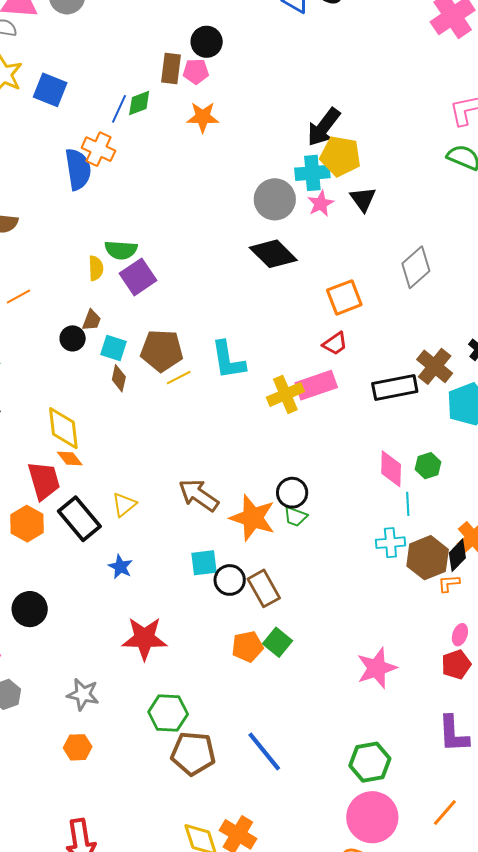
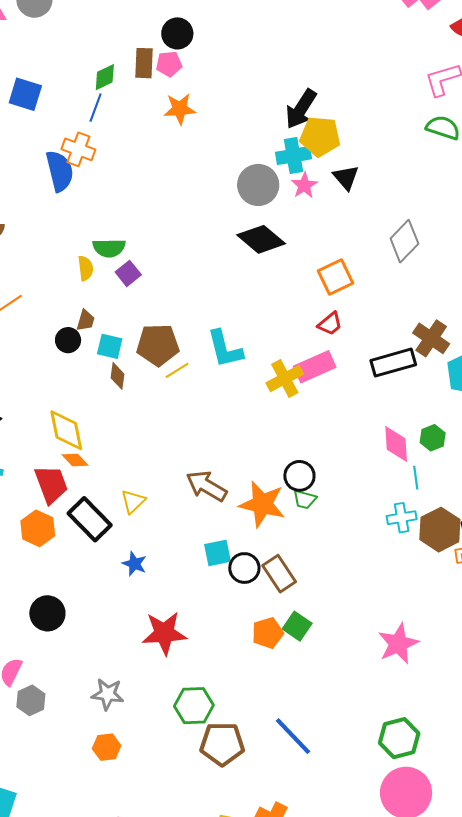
green diamond: (139, 103) -> (105, 77), moved
purple square: (138, 277) -> (128, 273), size x0.7

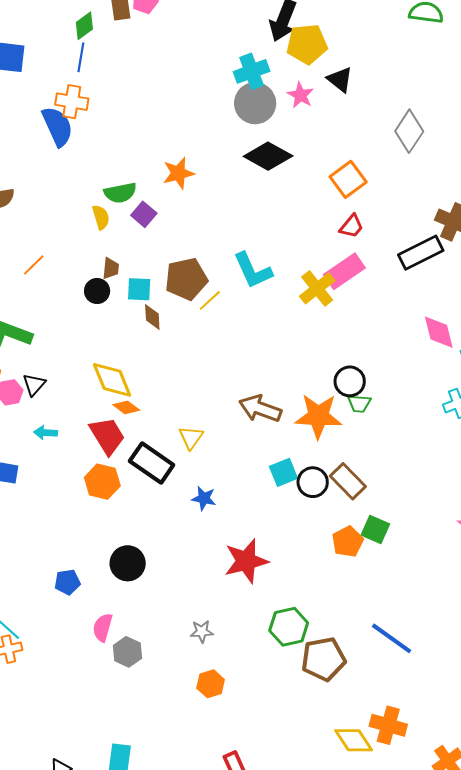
orange star: (180, 109) -> (178, 173), moved
cyan cross: (293, 156) -> (252, 71), moved
gray star: (108, 694) -> (202, 631), size x0.7

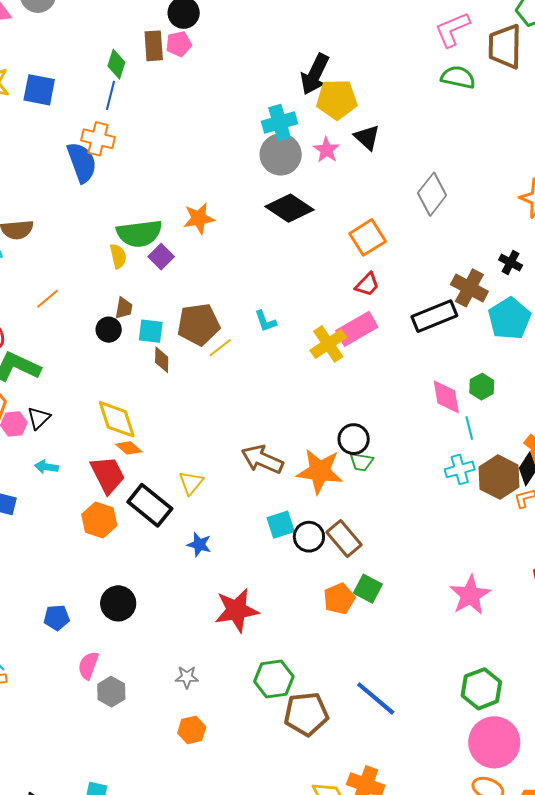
green diamond: (84, 26) -> (116, 64), turned -40
green semicircle: (120, 193) -> (139, 233), size x1.4
cyan L-shape: (253, 271) -> (265, 321), size x0.6

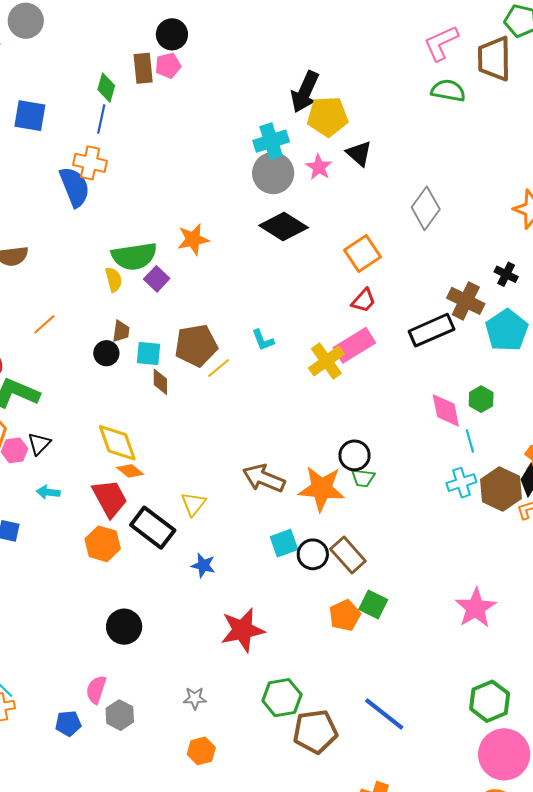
blue pentagon: (57, 618) -> (68, 723), moved

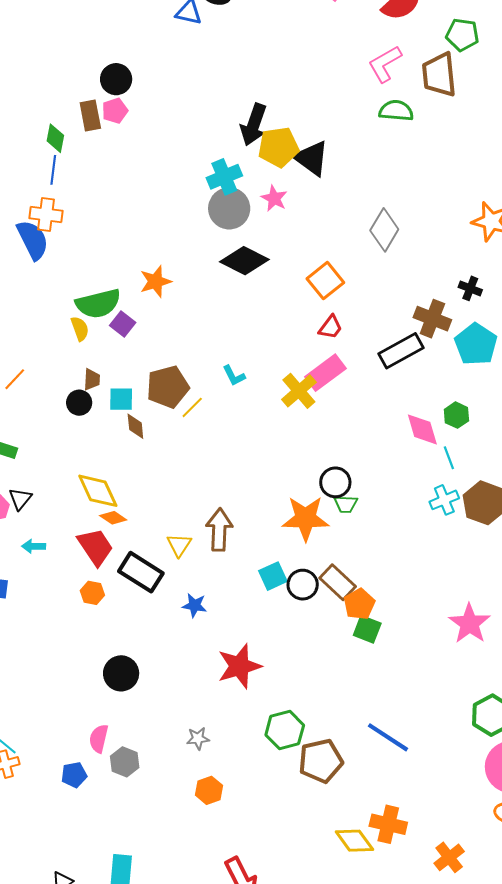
black triangle: (359, 153) -> (311, 158), moved, size x1.4
brown arrow: (264, 478) -> (219, 530), moved, turned 75
orange hexagon: (103, 544) -> (92, 593), size x0.7
orange pentagon: (345, 615) -> (359, 604), moved

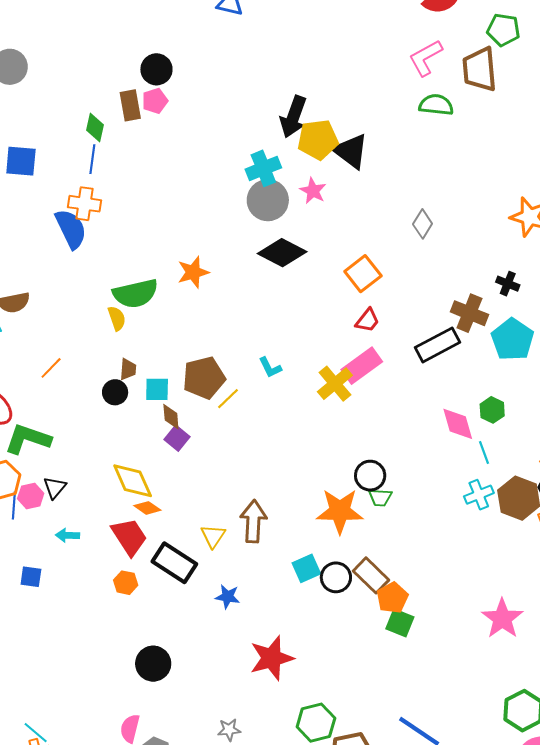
gray diamond: (384, 230) -> (423, 224), size x0.7
purple square: (123, 324) -> (177, 438), moved

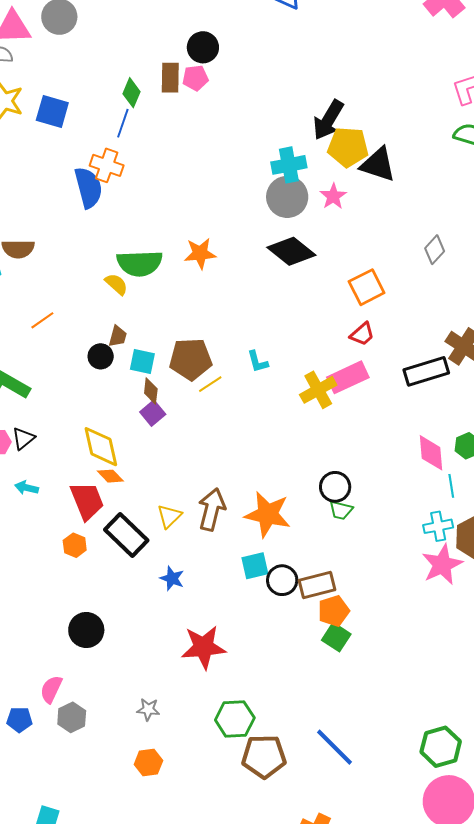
black triangle: (351, 151) -> (378, 165), turned -30
yellow semicircle: (117, 318) -> (116, 284), turned -40
orange star: (340, 511) -> (268, 514), moved
brown rectangle: (371, 575) -> (317, 585), turned -69
pink star: (502, 619) -> (442, 565), moved

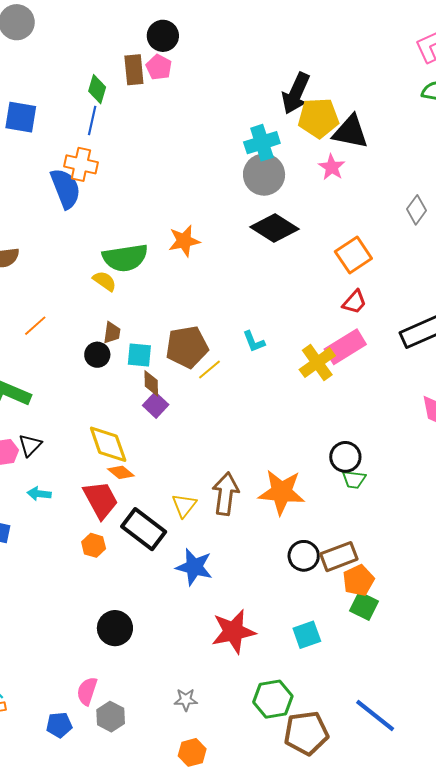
pink pentagon: (195, 78) -> (159, 67), turned -30
pink star: (333, 196) -> (332, 167), moved
cyan square: (255, 566) -> (307, 635), moved
blue star: (172, 578) -> (194, 567), size x1.5

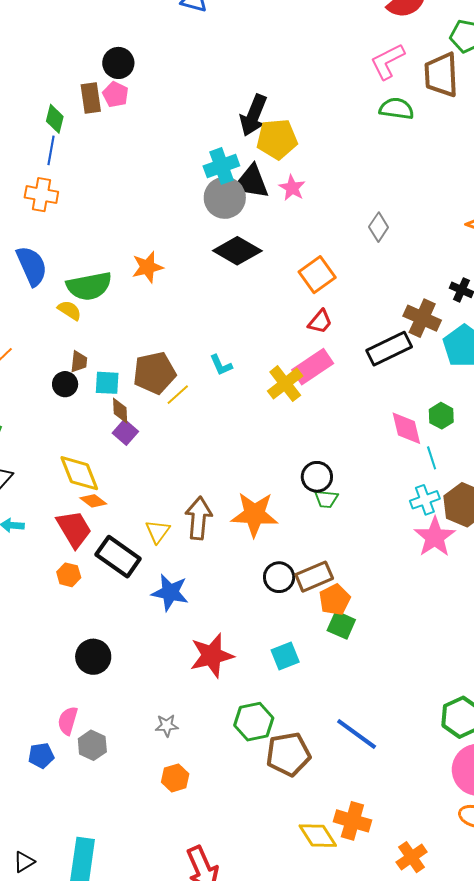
black triangle: (350, 132) -> (251, 182), moved
blue semicircle: (65, 188) -> (32, 266), moved

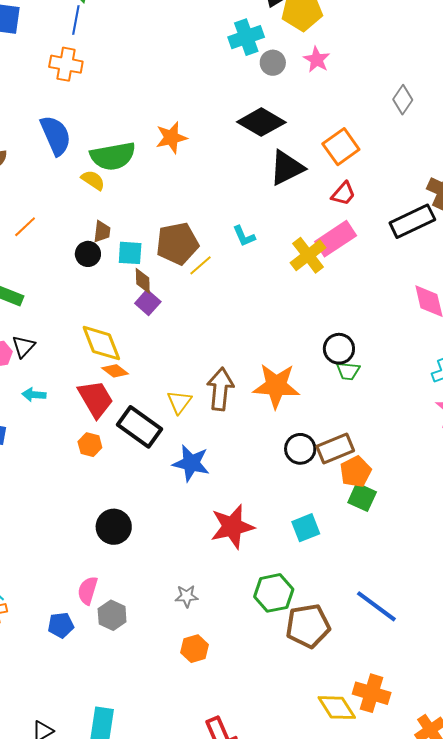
black triangle: (251, 182) -> (287, 168), moved, turned -36
gray circle: (225, 198) -> (273, 63), moved, size x0.6

